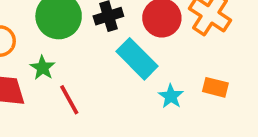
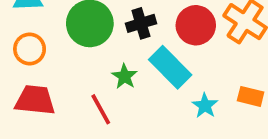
green star: (43, 68) -> (125, 76), moved

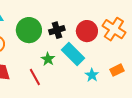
orange rectangle: (251, 96) -> (117, 70), turned -40

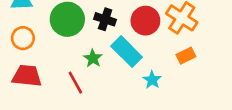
black cross: (57, 30) -> (105, 19), turned 35
orange rectangle: (117, 70) -> (186, 56), moved

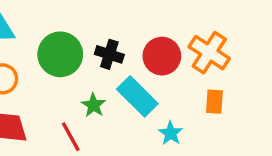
orange rectangle: (186, 56) -> (214, 102), turned -60

